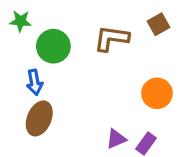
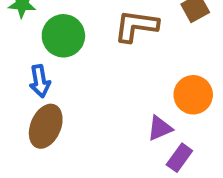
purple triangle: (116, 139) -> (160, 128), moved

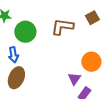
purple triangle: (160, 128) -> (74, 79), turned -32

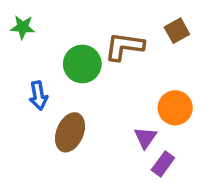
green circle: (25, 32) -> (82, 64), moved
brown ellipse: (16, 78) -> (70, 132), moved

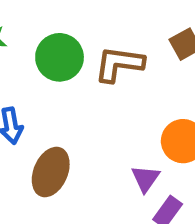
green circle: (82, 64) -> (60, 57), moved

